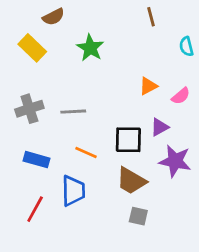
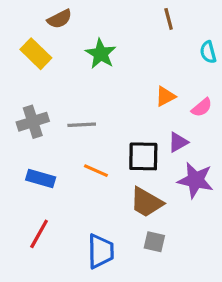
blue trapezoid: (73, 191) -> (101, 251), moved

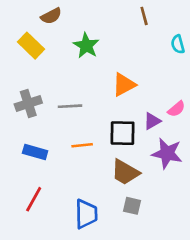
orange triangle: (165, 96) -> (124, 85), moved, size x1.4
pink semicircle: (202, 107) -> (176, 109), moved
orange line: (96, 171) -> (82, 145), turned -30

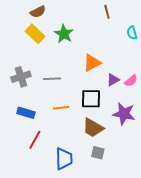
yellow rectangle: (31, 46) -> (35, 34), moved
purple triangle: (152, 121) -> (113, 80), moved
red line: (34, 199) -> (35, 140), moved

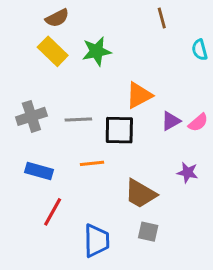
green star: (64, 34) -> (97, 51), turned 30
black square: (91, 99) -> (119, 130), moved
purple star: (124, 114) -> (187, 173), size x0.6

